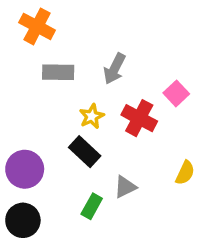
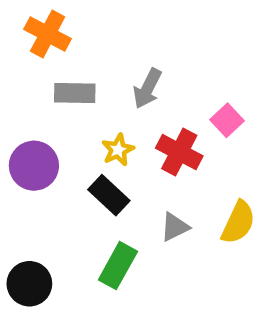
purple circle: (25, 169) -> (34, 166), moved
yellow semicircle: (185, 173) -> (238, 222), size x1.4
gray triangle: (125, 187) -> (175, 227), moved
green rectangle: (92, 206) -> (118, 266), size x1.4

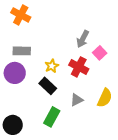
gray arrow: (147, 88) -> (83, 39), moved
gray rectangle: (75, 93) -> (22, 51), moved

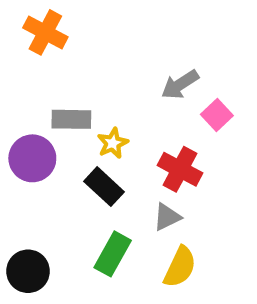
gray arrow: (83, 39) -> (180, 85), turned 30
gray rectangle: (22, 51) -> (71, 119), moved
red cross: (79, 67) -> (180, 169), moved
yellow semicircle: (105, 98) -> (180, 267), moved

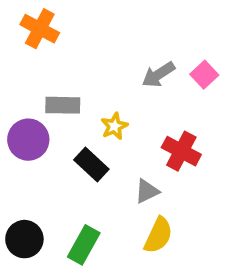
pink square: (217, 115) -> (204, 75), moved
yellow star: (113, 143) -> (114, 126), moved
red cross: (180, 169) -> (181, 151), moved
green rectangle: (113, 254) -> (84, 245), moved

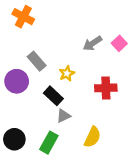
gray rectangle: (63, 105) -> (37, 61), turned 48
red cross: (181, 151) -> (106, 88), turned -30
gray triangle: (147, 191) -> (63, 116), moved

